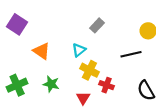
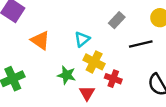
gray rectangle: (97, 25) -> (117, 20), moved
green star: (51, 84) -> (67, 75), moved

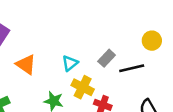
gray rectangle: (117, 20) -> (107, 58), moved

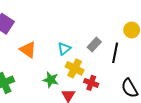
black line: (132, 68) -> (115, 53), turned -66

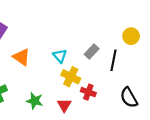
cyan triangle: (64, 49) -> (60, 56), turned -32
green star: (51, 80) -> (35, 101), moved

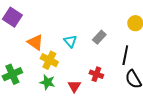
black line: (114, 60) -> (125, 55), moved
yellow cross: (71, 77) -> (49, 60), moved

